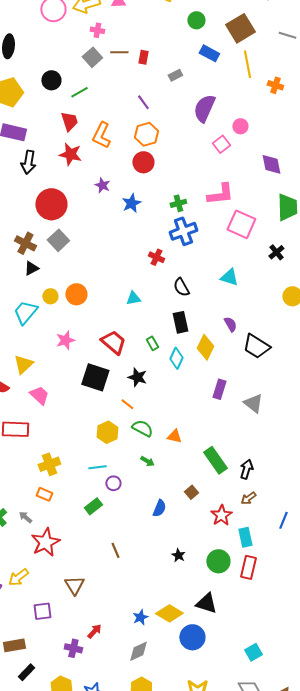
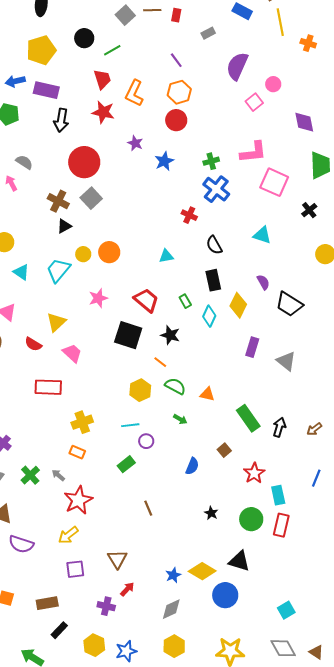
blue cross: (183, 231) -> (216, 189), turned -32
brown arrow: (248, 498) -> (314, 429), moved
yellow arrow: (18, 577) -> (68, 535), moved
brown triangle: (74, 585) -> (117, 559), moved

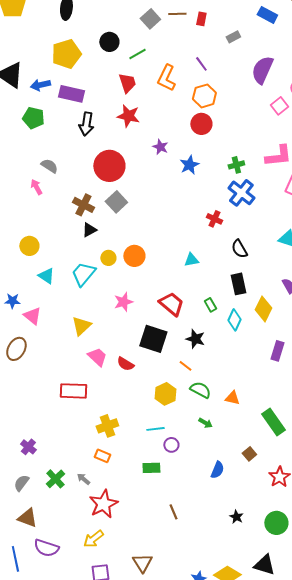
orange L-shape: (134, 93) -> (166, 78), moved
red semicircle: (33, 344) -> (125, 364), moved
green rectangle: (126, 464) -> (151, 468), turned 36

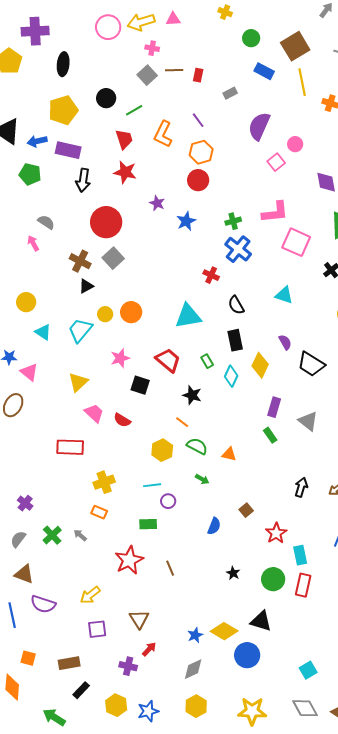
cyan triangle: (191, 260) -> (188, 316), size x1.8
black square: (153, 339) -> (140, 385), moved, size x0.7
green rectangle: (273, 422) -> (270, 435), moved, size x0.6
red star: (103, 504) -> (129, 560), moved

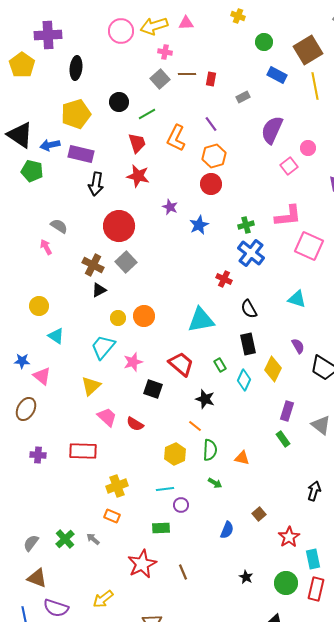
green pentagon: (30, 174) -> (32, 171), moved
cyan trapezoid: (80, 330) -> (103, 347), moved
green semicircle: (197, 446) -> (210, 450), turned 65
purple cross: (25, 503) -> (38, 455), moved, turned -35

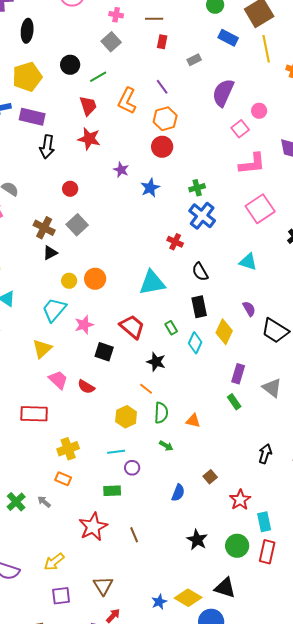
brown line: (187, 74) -> (154, 19), moved
pink L-shape: (288, 216) -> (252, 164), moved
red circle: (119, 226) -> (70, 189), size x0.5
pink square: (309, 246) -> (260, 209), turned 32
black star: (246, 577) -> (197, 540), size x1.5

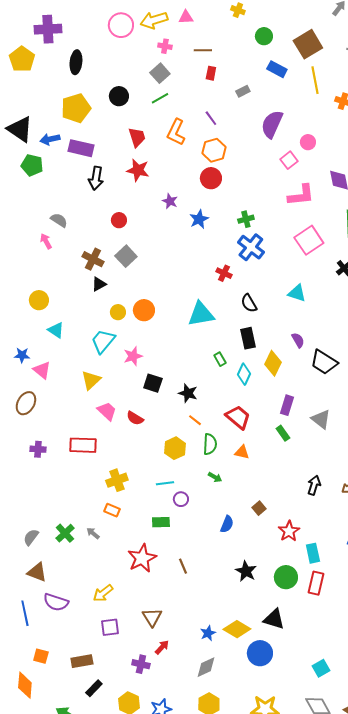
green line: (98, 77) -> (160, 98), moved
red trapezoid: (132, 327) -> (238, 417), moved
black star: (156, 362) -> (188, 393), moved

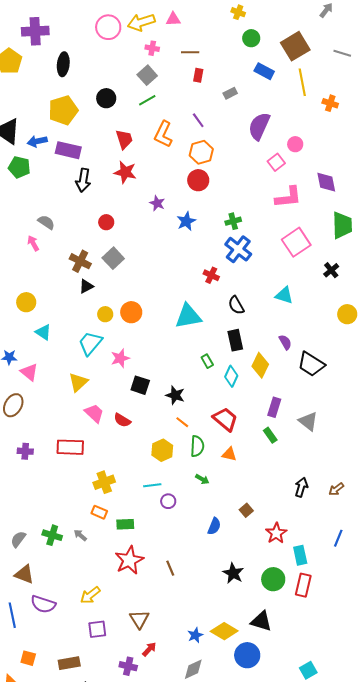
yellow cross: (238, 10) -> (238, 12), moved
green rectangle: (161, 522) -> (125, 524), moved
green cross: (65, 533) -> (52, 535), turned -30

